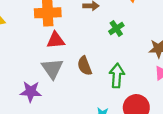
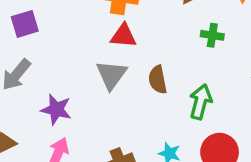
green cross: (116, 28) -> (212, 35), turned 32
purple star: (31, 92) -> (56, 109), moved

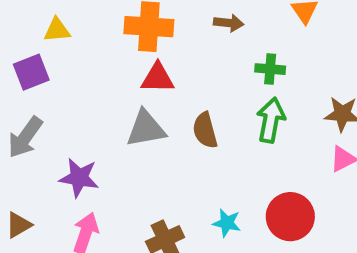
gray triangle: (111, 75) -> (146, 129), turned 48
green arrow: (201, 102) -> (271, 120), moved

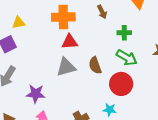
brown arrow: (229, 23) -> (102, 12), turned 64
green arrow: (271, 120) -> (127, 58), turned 115
red circle: (290, 217) -> (121, 84), moved

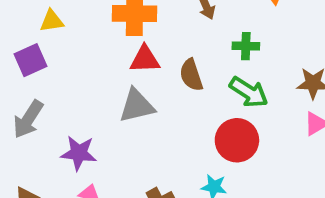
brown semicircle: (95, 65) -> (191, 75), moved

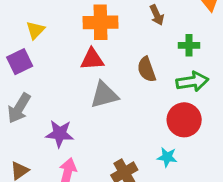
yellow triangle: (52, 21) -> (35, 30), turned -36
red triangle: (145, 59) -> (92, 59), moved
green arrow: (249, 92) -> (192, 82), turned -40

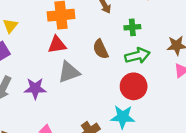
purple star: (60, 134) -> (35, 88), moved
cyan star: (167, 157) -> (123, 117), size x1.5

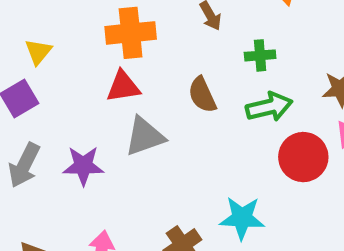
red circle: (134, 86) -> (303, 157), moved

